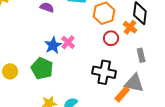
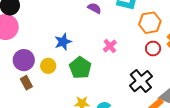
blue star: (53, 45) -> (63, 42), moved
black cross: (104, 72) -> (141, 81), turned 30

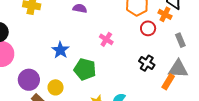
yellow circle: (48, 66) -> (56, 87), moved
black cross: (141, 81) -> (147, 63), size x0.7

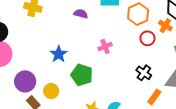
pink cross: (106, 39) -> (105, 47), turned 32
orange rectangle: (168, 82) -> (154, 97), moved

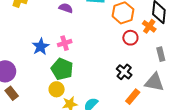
pink cross: (105, 47) -> (65, 43), moved
yellow circle: (51, 91) -> (57, 89), moved

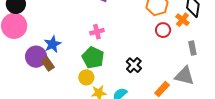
blue star: (41, 47) -> (52, 44), moved
black cross: (124, 72) -> (134, 65), moved
brown rectangle: (12, 93) -> (48, 64), moved

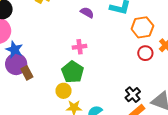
blue star: (52, 44) -> (14, 50), moved, turned -30
black cross: (134, 65) -> (133, 95), moved

